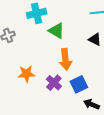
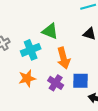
cyan cross: (37, 13) -> (31, 50), moved
blue square: (79, 84) -> (81, 81), turned 36

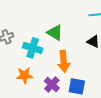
cyan cross: (31, 50) -> (33, 48), turned 30

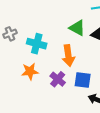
green triangle: (55, 33) -> (77, 28), moved

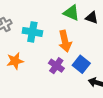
orange star: (30, 71) -> (15, 61), moved
blue square: (83, 80) -> (81, 64), turned 36

